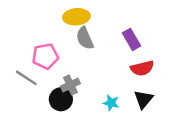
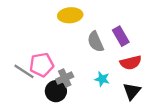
gray semicircle: (85, 38) -> (96, 42), moved
pink pentagon: (45, 56) -> (42, 65), moved
cyan star: (111, 103) -> (102, 79), moved

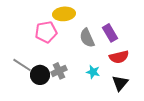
pink pentagon: (42, 65) -> (46, 32), moved
black circle: (56, 91) -> (40, 75), moved

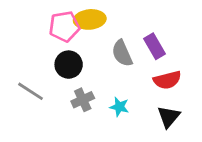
pink pentagon: (46, 32) -> (64, 27), moved
cyan star: (93, 72) -> (119, 107), moved
black circle: (40, 75) -> (69, 65), moved

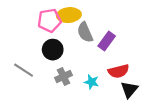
purple rectangle: (155, 46) -> (107, 41), moved, turned 66
gray semicircle: (122, 53) -> (85, 32), moved
red semicircle: (167, 80) -> (118, 71), moved

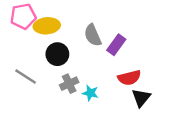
yellow ellipse: (69, 15) -> (47, 26), moved
pink pentagon: (49, 20) -> (23, 16), moved
cyan star: (92, 82) -> (90, 93), moved

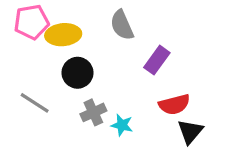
gray semicircle: (93, 35) -> (122, 25), moved

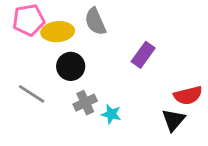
gray semicircle: (122, 25) -> (95, 21), moved
red semicircle: (174, 104) -> (188, 95), moved

